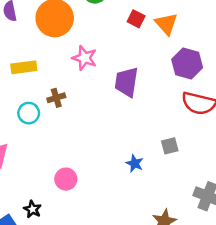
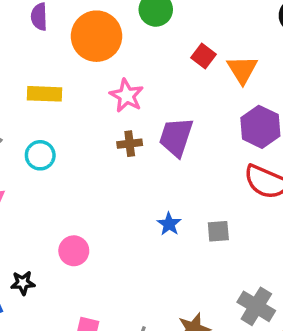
brown cross: (56, 98) -> (130, 144), moved
blue star: (135, 163) -> (169, 224), moved
black star: (32, 209) -> (23, 283), turned 30

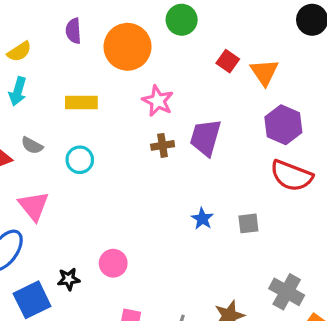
pink circle: (74, 251) -> (113, 263), moved

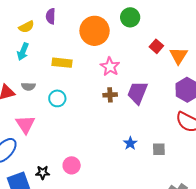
purple semicircle: (73, 31) -> (51, 16), moved
gray semicircle: (32, 145) -> (28, 86), turned -32

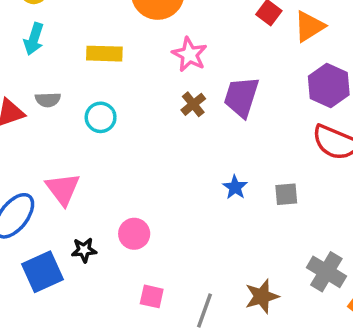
orange triangle: (179, 56) -> (309, 26), turned 30
brown cross: (110, 95) -> (193, 104), turned -32
pink triangle: (25, 124) -> (63, 189), moved

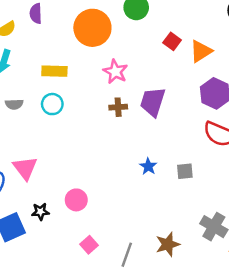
brown cross: (193, 104) -> (118, 107), turned 36
cyan circle: (101, 117) -> (52, 104), moved
pink square: (152, 296) -> (89, 245), turned 36

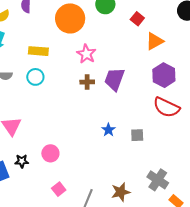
red square: (172, 41) -> (137, 19), moved

